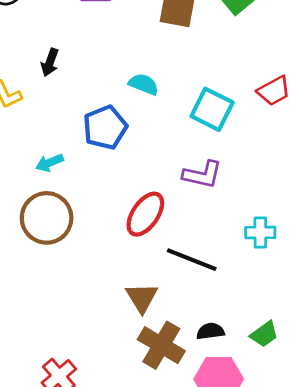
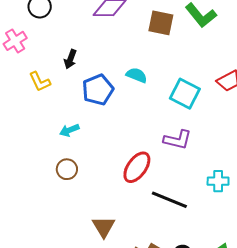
blue pentagon: (105, 127) -> (98, 90), moved
brown circle: (47, 218) -> (67, 169), size x0.6
brown triangle: (142, 298) -> (104, 227), moved

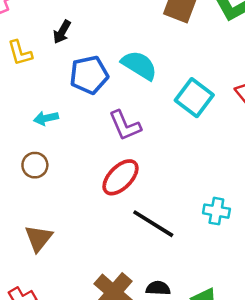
cyan semicircle: (137, 75) -> (139, 65), size x1.4
purple L-shape: (178, 140) -> (125, 125), moved, turned 44
brown triangle: (104, 227) -> (38, 238), moved

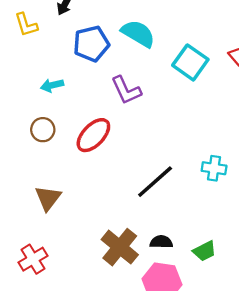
red ellipse: (120, 177) -> (93, 135), moved
black line: (153, 224) -> (155, 182), turned -72

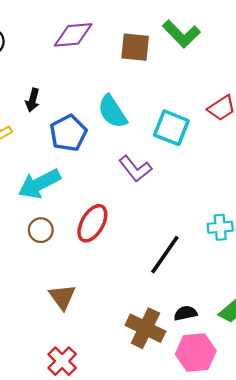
cyan semicircle: (138, 33) -> (112, 112), turned -140
cyan arrow: (52, 85) -> (39, 184), size x1.8
purple L-shape: (126, 90) -> (135, 169), moved

